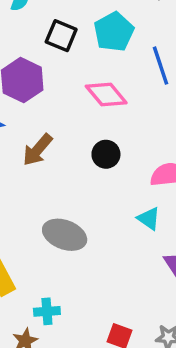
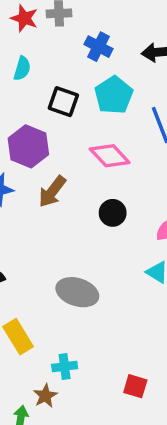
brown arrow: (38, 150) -> (52, 192), moved

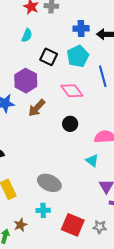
blue cross: (99, 47) -> (81, 28), moved, turned -35
gray ellipse: (77, 292) -> (49, 183), moved
cyan cross: (65, 367) -> (43, 210), moved
red square: (135, 386) -> (73, 225), size x1.6

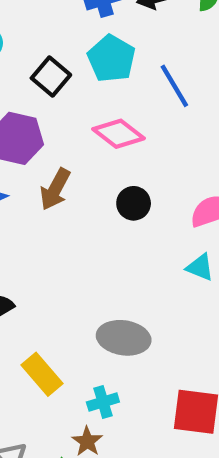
black square: (49, 57) -> (51, 76), turned 30
cyan cross: (43, 210) -> (103, 402), moved

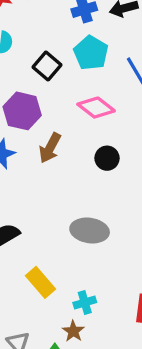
gray ellipse: (124, 338) -> (90, 231), moved

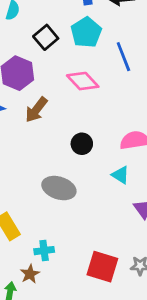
black circle: (107, 158) -> (82, 144), moved

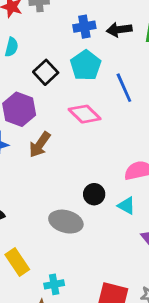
black circle: (82, 144) -> (94, 194), moved

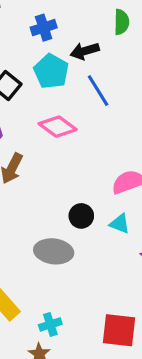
black arrow: (119, 30) -> (85, 51), moved

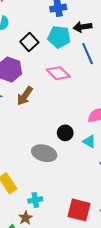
cyan pentagon: (51, 71) -> (59, 37), turned -30

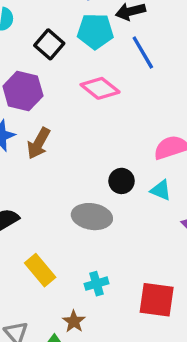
brown arrow: (25, 96) -> (39, 143), moved
cyan cross: (35, 200) -> (96, 284), moved

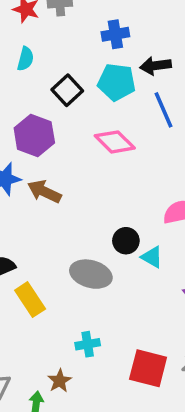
brown arrow: (39, 143) -> (44, 192), turned 80
cyan triangle: (161, 190) -> (152, 257), moved
yellow rectangle: (40, 270) -> (30, 300), moved

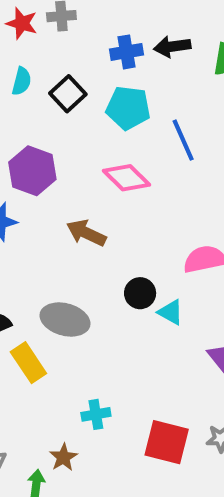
black arrow: (155, 66) -> (172, 47), moved
black square: (67, 90) -> (68, 94), moved
brown arrow: (44, 192) -> (86, 233), moved
gray ellipse: (91, 274) -> (65, 320), moved

